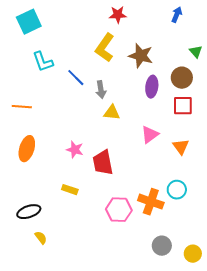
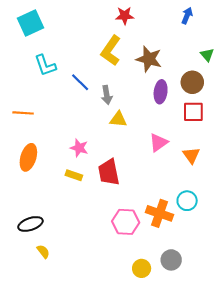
pink star: (75, 150) -> (79, 148), moved
yellow rectangle: (70, 190) -> (74, 175), moved
yellow circle: (193, 254) -> (142, 268), moved

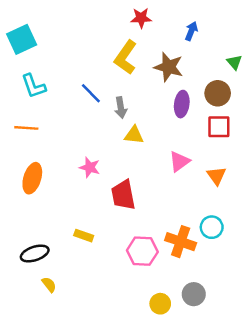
blue arrow: (187, 16) -> (191, 31), moved
cyan square: (30, 23) -> (22, 39), moved
cyan L-shape: (45, 65) -> (33, 86), moved
yellow rectangle: (74, 175) -> (84, 236), moved

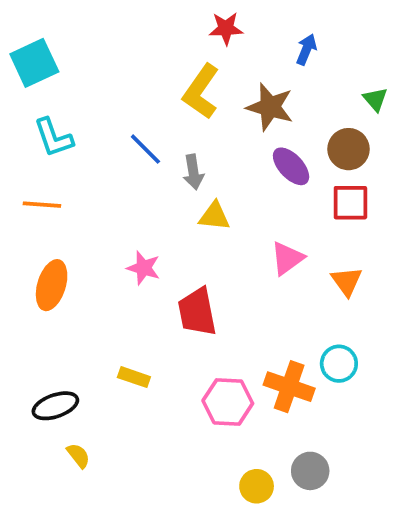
purple ellipse: (182, 104) -> (291, 166), turned -50

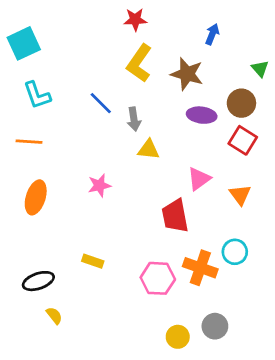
red star: (226, 28) -> (135, 20), moved
purple ellipse: (291, 166) -> (202, 115), turned -40
red square: (350, 203) -> (243, 140), turned 32
pink star: (144, 268) -> (99, 185), turned -30
red trapezoid: (197, 312) -> (175, 216), moved

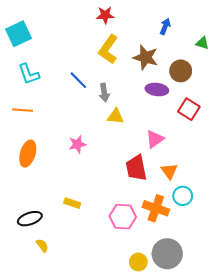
green triangle: (260, 69) -> (202, 43), moved, turned -32
brown circle: (241, 103) -> (181, 71), moved
orange triangle: (240, 195) -> (169, 171), moved
gray circle: (215, 326) -> (167, 254), size x1.5

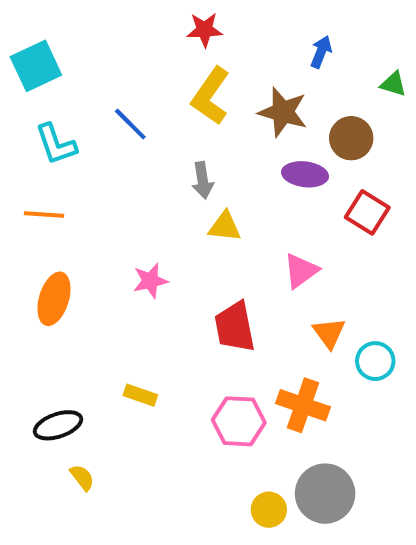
blue line: (78, 80) -> (130, 124), moved
red trapezoid: (136, 168) -> (235, 327), moved
cyan circle: (183, 196) -> (375, 361), moved

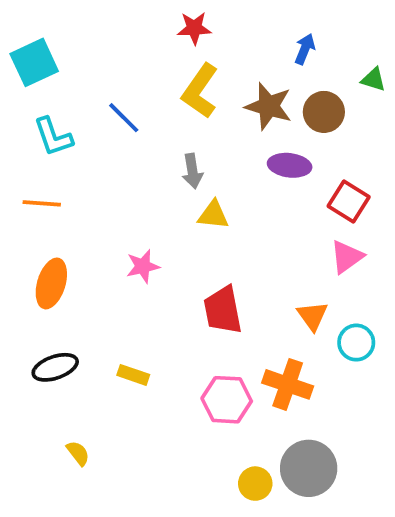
brown circle: (351, 138) -> (324, 112), moved
pink triangle: (301, 271) -> (347, 257), moved
black ellipse: (58, 425) -> (55, 367), moved

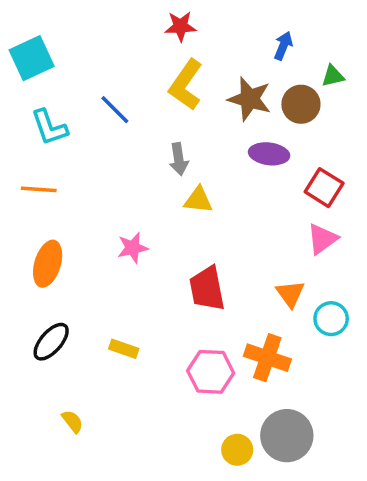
green triangle: (373, 80) -> (333, 76), moved, turned -30
black ellipse: (55, 367) -> (51, 342), turned -30

